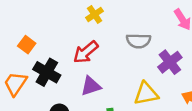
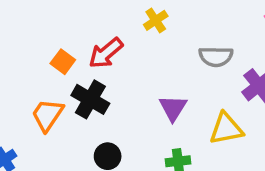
red arrow: (86, 52) -> (106, 53), moved
purple triangle: (91, 86) -> (173, 108), moved, turned -40

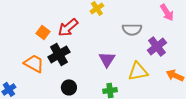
black cross: (90, 99) -> (59, 54), turned 30
orange trapezoid: (47, 115) -> (34, 63), turned 85

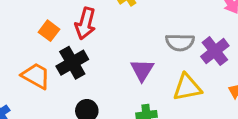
red arrow: (68, 27) -> (85, 23), turned -35
gray semicircle: (132, 29) -> (180, 42), moved

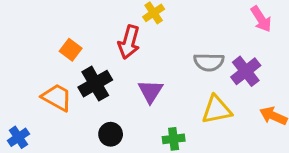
red arrow: (85, 23) -> (129, 42), moved
purple triangle: (142, 70) -> (151, 91), moved

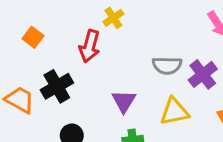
orange square: (71, 50) -> (33, 37), moved
purple triangle: (151, 91) -> (124, 101), moved

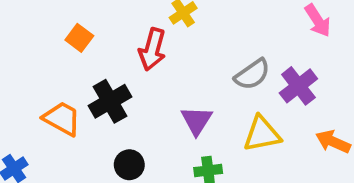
gray semicircle: (167, 66) -> (252, 74), turned -36

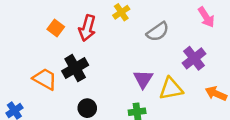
red arrow: (152, 49) -> (87, 28), moved
gray semicircle: (252, 74) -> (158, 32), moved
purple triangle: (197, 121) -> (143, 79), moved

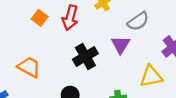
black cross: (75, 68) -> (85, 56), moved
purple triangle: (143, 79) -> (121, 45), moved

